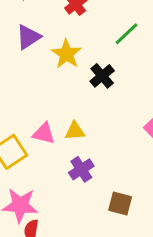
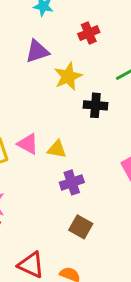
black cross: (102, 76) -> (95, 105), turned 30
purple cross: (81, 169) -> (72, 182), moved

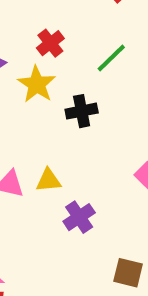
red cross: (89, 33) -> (50, 43), moved
brown square: (81, 227) -> (128, 273), moved

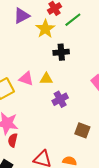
green line: (111, 58) -> (73, 20), moved
black cross: (82, 111) -> (61, 52), moved

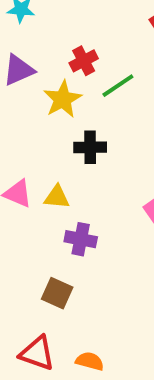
purple cross: (60, 99) -> (81, 239), turned 35
brown square: (82, 130) -> (57, 293), moved

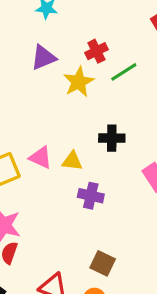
black cross: (90, 147) -> (112, 138), moved
brown square: (57, 293) -> (103, 263), moved

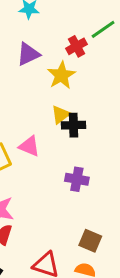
green line: (124, 72) -> (103, 29), moved
black cross: (112, 138) -> (74, 125), moved
yellow triangle: (72, 161) -> (61, 115), moved, turned -42

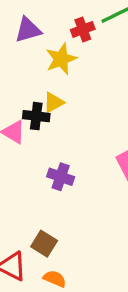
black cross: (74, 125) -> (36, 116), moved
brown square: (90, 241) -> (44, 244), moved

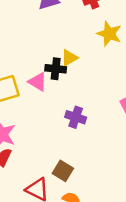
yellow star: (61, 59) -> (109, 34), moved, turned -30

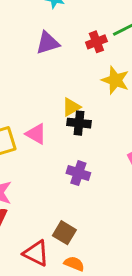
black cross: (56, 69) -> (79, 123), moved

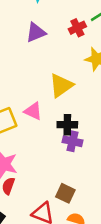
yellow triangle: (71, 107) -> (61, 85), size x1.5
black cross: (79, 123) -> (67, 125), moved

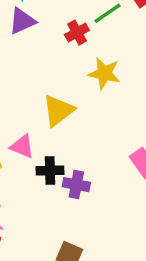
purple triangle: (36, 33) -> (22, 21), moved
black cross: (67, 125) -> (50, 170), moved

